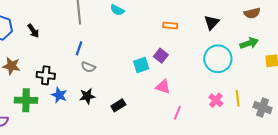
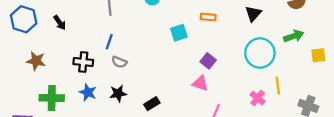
purple square: (161, 56) -> (208, 61), moved
cyan square: (141, 65) -> (179, 33), moved
black cross: (46, 75) -> (83, 62), moved
yellow line: (238, 98) -> (278, 86), moved

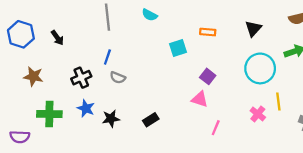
black cross: (83, 62) -> (81, 78), turned -30
black star: (118, 93) -> (111, 119), moved

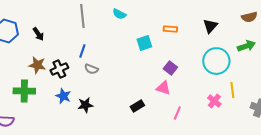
brown star: (33, 76) -> (37, 65), moved
green cross: (49, 114) -> (24, 91), moved
black rectangle: (151, 120) -> (137, 106), moved

